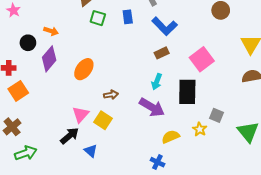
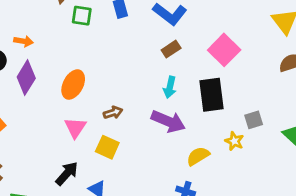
pink triangle: (80, 114) -> (75, 128), moved
gray square: (217, 115) -> (254, 120), turned -32

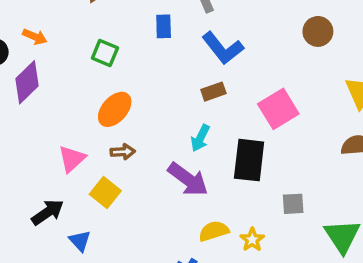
green square: (82, 16) -> (105, 53), moved
orange ellipse: (73, 84) -> (115, 109), moved
yellow star: (234, 141) -> (252, 240), moved

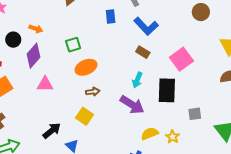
green square: (105, 53) -> (73, 45), moved, turned -35
brown rectangle: (213, 92) -> (143, 52), turned 56
orange ellipse: (115, 109) -> (86, 67), turned 30
pink triangle: (72, 159) -> (45, 84), moved, turned 48

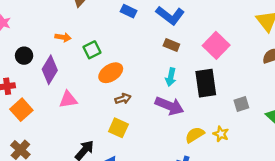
blue rectangle: (111, 16) -> (129, 11), turned -48
orange arrow: (36, 29) -> (63, 37), moved

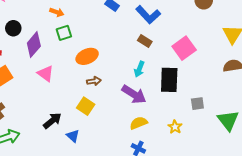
orange arrow: (63, 37) -> (57, 12), moved
green square: (92, 50) -> (64, 33), moved
pink triangle: (68, 100) -> (46, 74), turned 36
yellow semicircle: (195, 135) -> (139, 123), moved

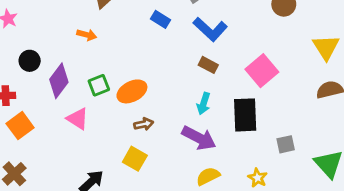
green square: (64, 33) -> (99, 85), moved

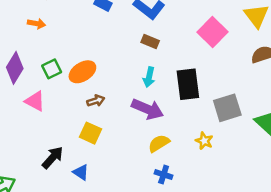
pink square: (262, 71) -> (213, 32), moved
gray square: (286, 144) -> (227, 108), size x1.6

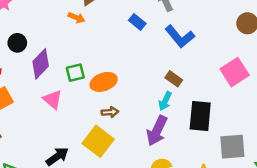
orange arrow: (37, 24) -> (76, 18), moved
brown rectangle: (150, 41) -> (174, 79), moved
purple arrow: (147, 109) -> (157, 131), turned 80
yellow square: (90, 133) -> (98, 141), size x1.4

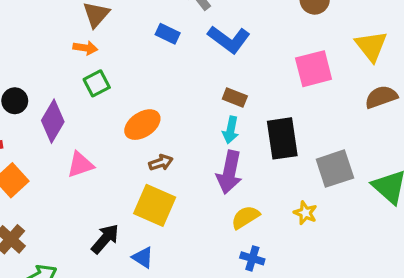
pink square: (235, 72) -> (314, 69), turned 32
green square: (75, 73) -> (97, 83), moved
pink triangle: (53, 99) -> (80, 165), turned -45

